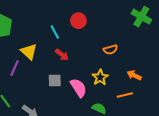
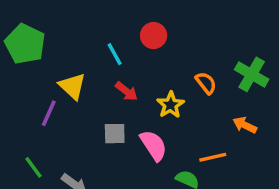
green cross: (141, 17) -> (252, 74), moved
orange semicircle: (110, 50) -> (206, 83), turned -112
yellow star: (100, 77) -> (170, 105), moved
orange line: (125, 95) -> (213, 157), moved

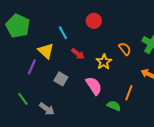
cyan line: (115, 54) -> (63, 33), moved
gray square: (115, 134) -> (61, 79), moved, turned 32
orange line: (213, 157) -> (129, 93), turned -56

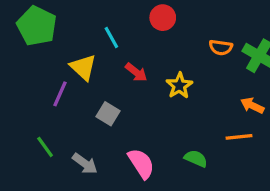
orange semicircle: (125, 49) -> (221, 47), moved, turned 136
pink semicircle: (94, 86) -> (141, 163), moved
orange line: (129, 93) -> (239, 137), moved, turned 63

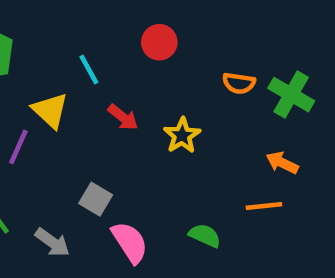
gray square: (108, 114) -> (96, 199), moved

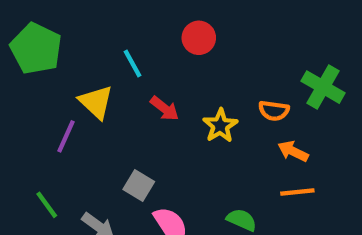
orange semicircle: (239, 83) -> (274, 111), moved
orange arrow: (282, 163) -> (293, 151), moved

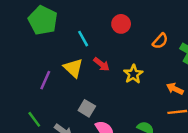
green pentagon: (36, 49) -> (43, 20), moved
yellow triangle: (96, 102) -> (73, 68), moved
orange semicircle: (274, 111) -> (160, 41), moved, turned -56

